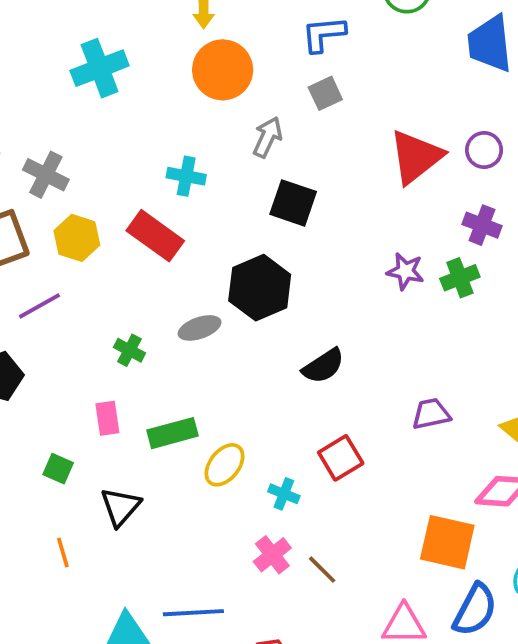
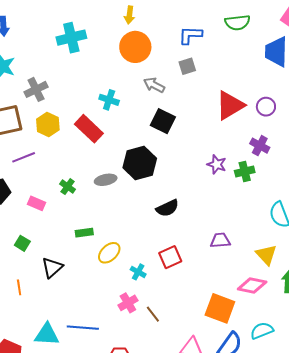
gray arrow: (268, 137) -> (154, 85), turned -95
gray cross: (46, 175) -> (36, 89), turned 30
pink rectangle: (107, 418) -> (36, 203), moved, turned -66
green rectangle: (173, 433) -> (84, 233), size x0.7

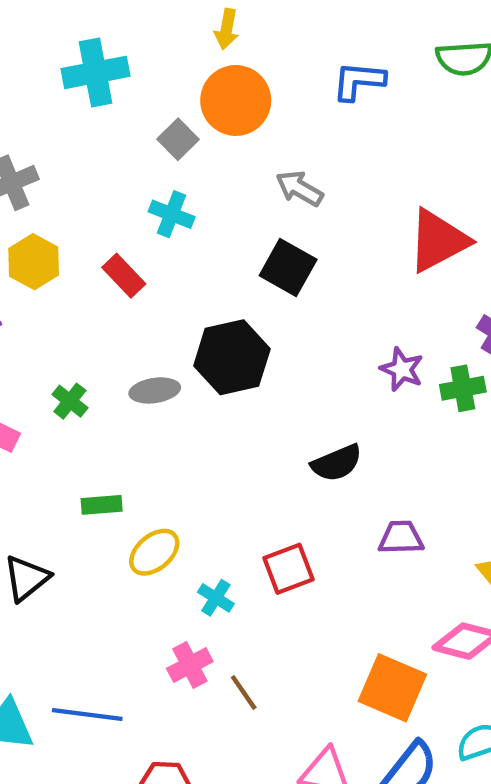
gray square: (187, 66) -> (178, 139), moved, turned -30
gray arrow: (154, 85) -> (299, 188), moved
red rectangle: (89, 129) -> (124, 276), size x0.7
black semicircle: (167, 208) -> (337, 463), moved

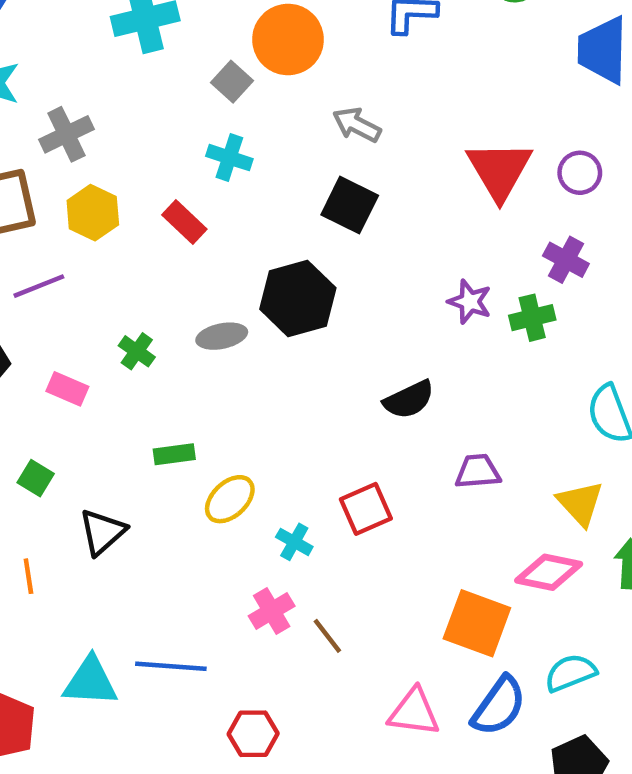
red triangle: (438, 241) -> (499, 170), turned -30

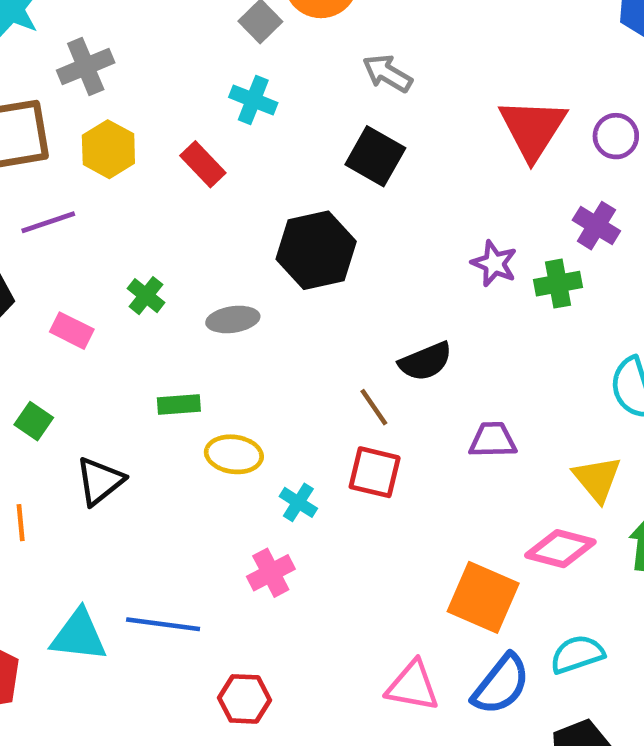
gray ellipse: (222, 336) -> (233, 319), moved
yellow ellipse: (230, 499) -> (234, 454), turned 48
red square: (366, 509) -> (375, 472), turned 34
brown line: (327, 636) -> (374, 407), moved

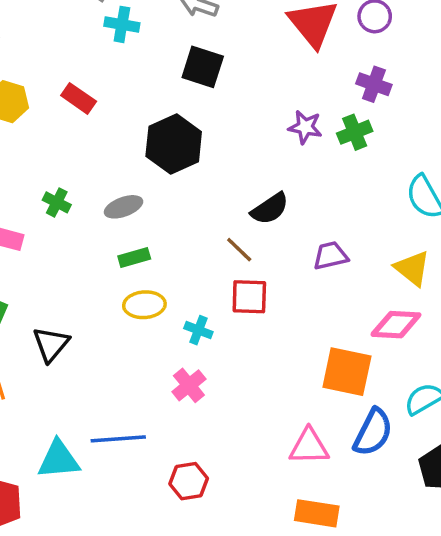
cyan cross: (253, 100) -> (122, 24), moved
green rectangle: (179, 404) -> (134, 257), moved

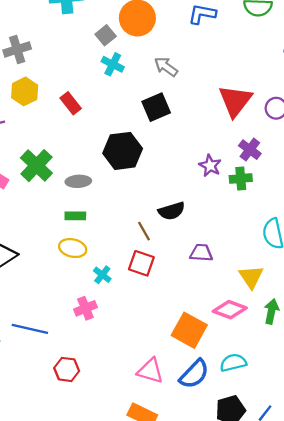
black square: (203, 67) -> (156, 107), turned 32
purple cross: (374, 84) -> (250, 150), moved
green cross: (57, 202) -> (36, 166), size x1.8

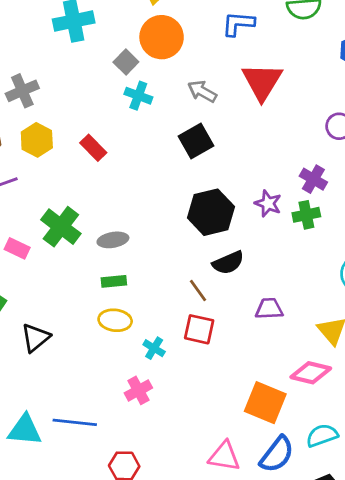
red triangle: (235, 101) -> (262, 81), moved
black hexagon: (123, 151) -> (211, 212), moved

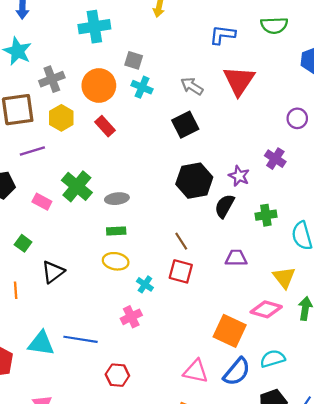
orange circle: (162, 37) -> (99, 85), moved
gray square: (126, 62) -> (134, 60), turned -30
green cross: (306, 215) -> (266, 215), moved
black semicircle: (228, 263) -> (225, 206), moved, turned 140

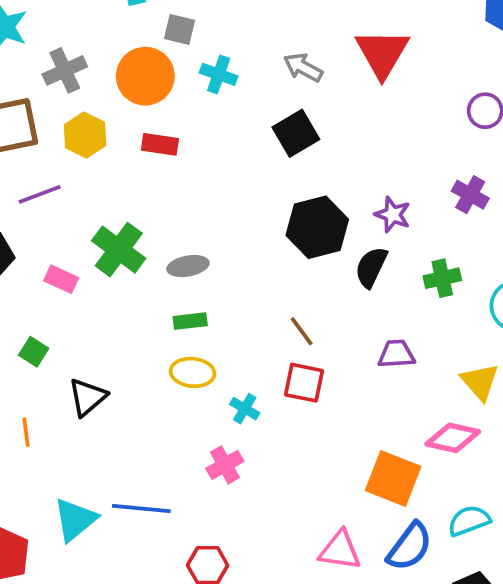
gray square: (134, 60) -> (179, 29), moved
red rectangle: (105, 126) -> (160, 144), turned -36
purple cross: (275, 159) -> (470, 195), moved
cyan triangle: (41, 343) -> (75, 520), turned -44

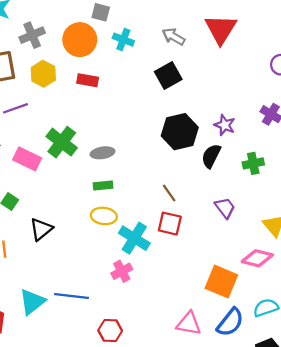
pink rectangle: (61, 279) -> (27, 159), size x1.4
purple trapezoid: (396, 354) -> (225, 208), turned 55
cyan cross: (245, 409) -> (134, 238), size x1.8

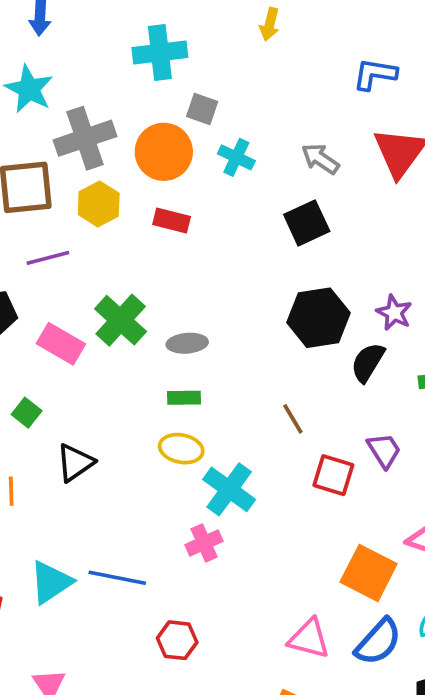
gray cross: (32, 35) -> (85, 138), size x1.4
red square: (170, 224) -> (333, 475), moved

